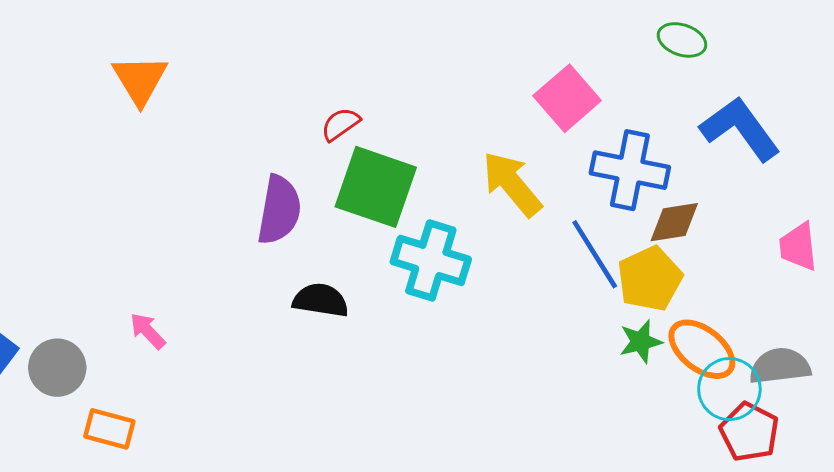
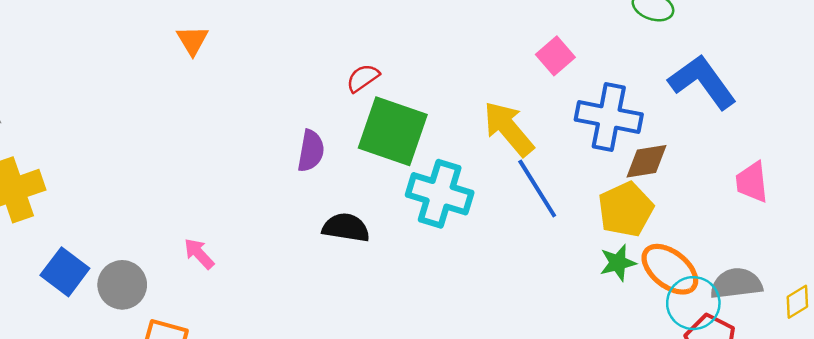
orange triangle: (140, 80) -> (192, 40), size x0.7
pink square: (567, 98) -> (555, 56), size x0.7
purple semicircle: (279, 210) -> (311, 151), size x0.7
blue line: (595, 254) -> (537, 189), moved

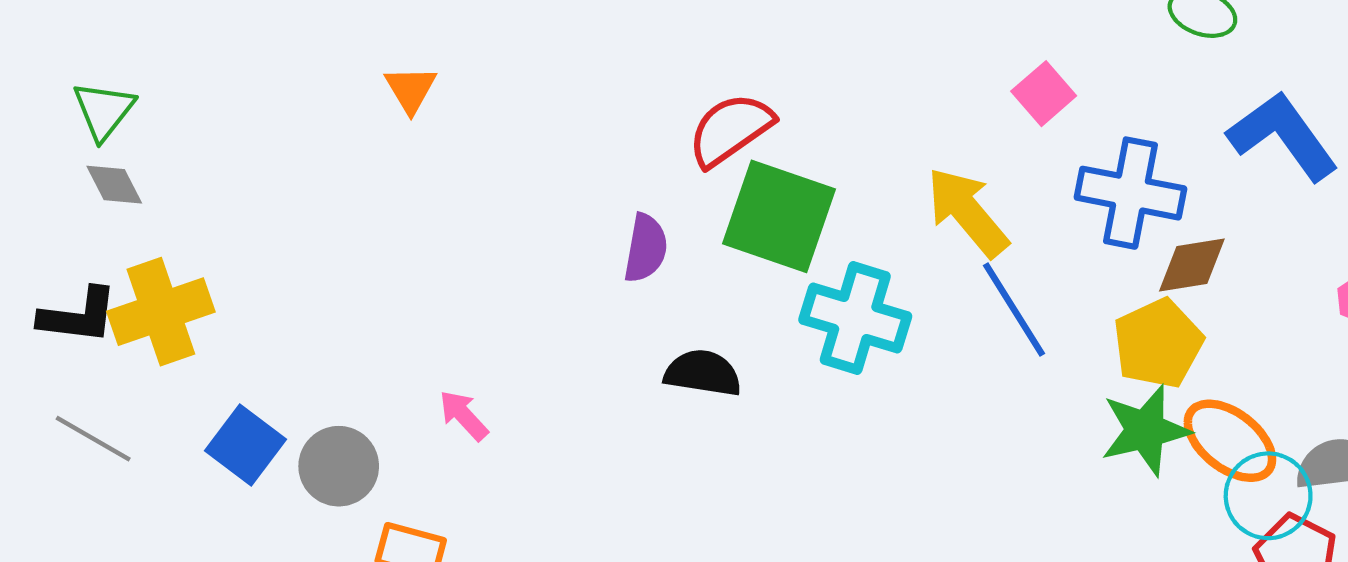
orange triangle: (192, 40) -> (411, 89), moved
red semicircle: (363, 78) -> (730, 130), size x1.6
green star: (618, 263) -> (1145, 430), size x1.5

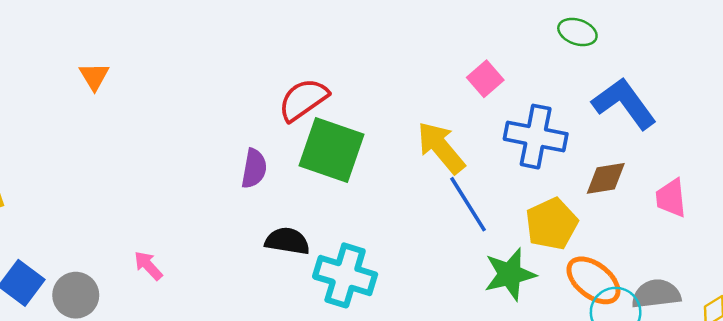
orange triangle: (411, 89) -> (94, 76), moved
brown diamond: (1192, 265) -> (606, 178), moved
cyan cross: (855, 318) -> (345, 275), moved
green star: (1145, 430) -> (510, 274), moved

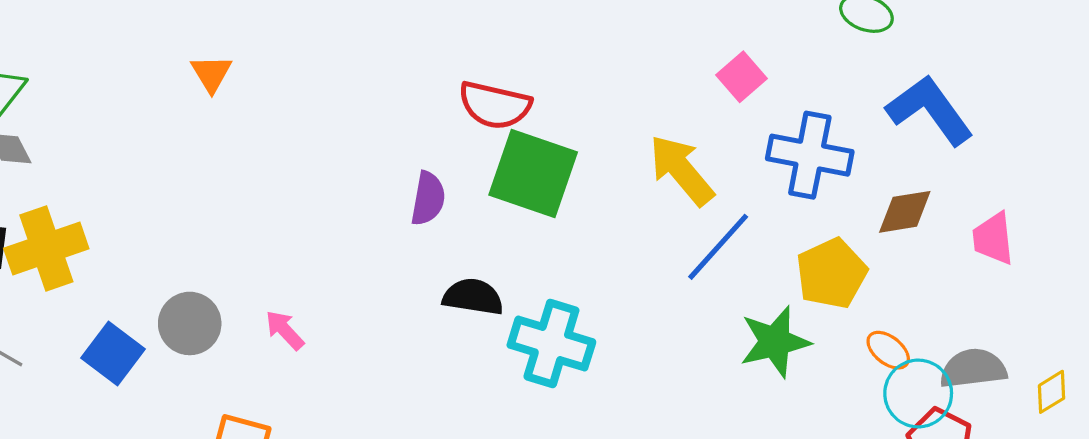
red semicircle: (303, 100) -> (495, 105), turned -132
blue line: (468, 204) -> (718, 247), turned 74
orange ellipse: (593, 280) -> (888, 350), size x0.6
gray circle: (76, 295) -> (190, 323), moved

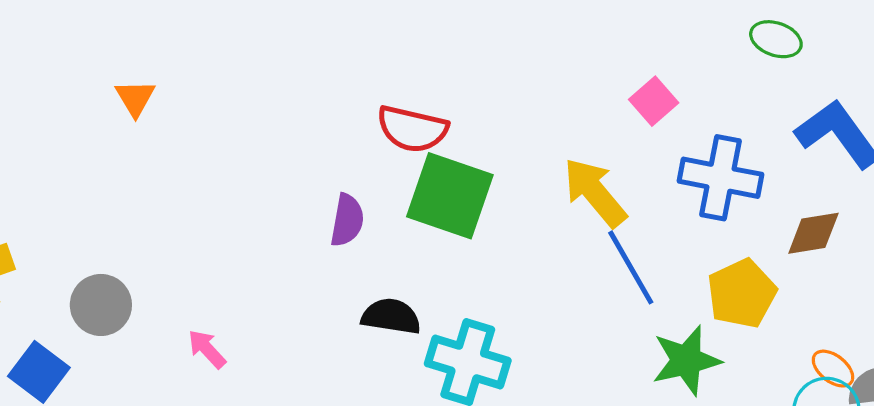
blue line: (718, 247) -> (631, 267), turned -72
gray circle: (190, 323) -> (101, 305), moved
orange ellipse: (888, 350) -> (833, 369), moved

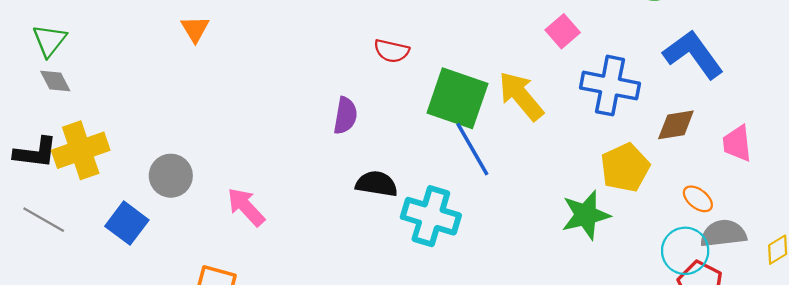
red semicircle: (412, 129) -> (392, 51), size x0.7
green square: (450, 196) -> (457, 98), moved
blue line: (631, 267) -> (472, 149), moved
pink arrow: (207, 349) -> (246, 207), size x1.4
orange ellipse: (833, 369) -> (698, 199), moved

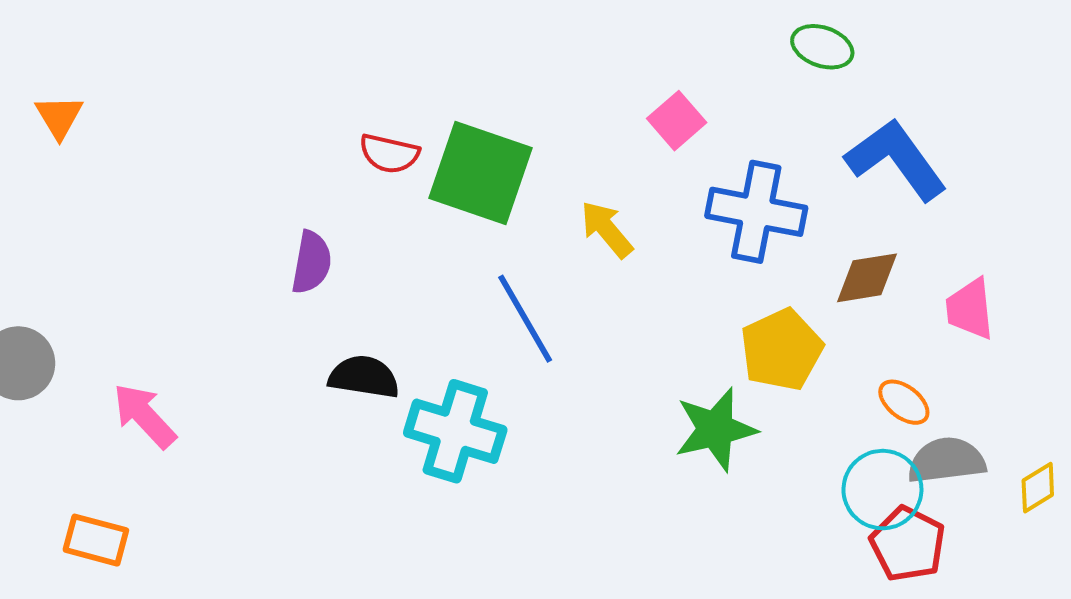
yellow arrow: (521, 96) -> (607, 229), size x0.7
green square: (457, 98) -> (480, 173), moved

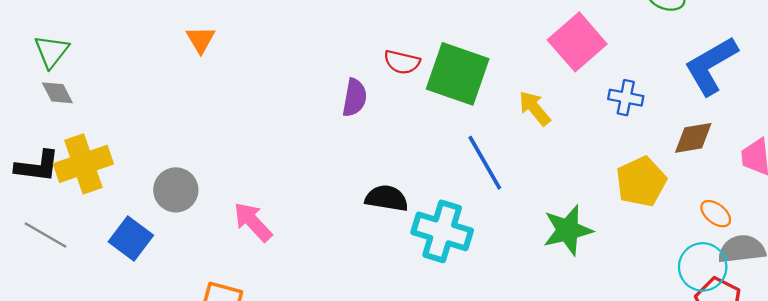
pink square: (677, 121) -> (577, 42), size x1.6
blue L-shape: (896, 159) -> (711, 66), turned -84
blue cross: (756, 212) -> (626, 98), size x0.6
purple semicircle: (312, 262) -> (355, 98), moved
green star: (715, 429) -> (568, 230), moved

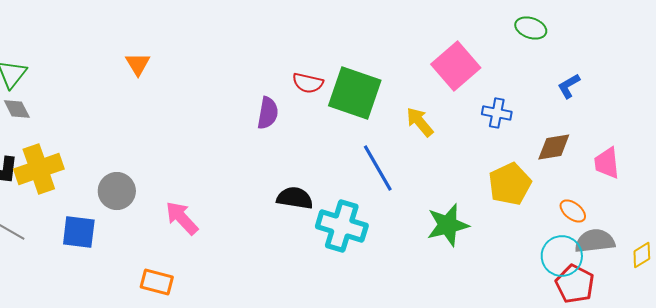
blue L-shape: (711, 66) -> (569, 86), size x0.5
blue square: (131, 238) -> (79, 232), turned -30

